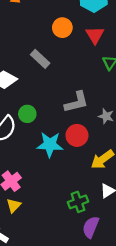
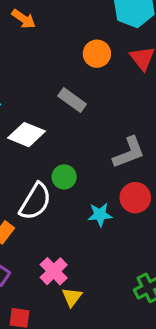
cyan star: (50, 144) -> (100, 215), size x0.7
yellow triangle: (14, 205) -> (72, 297), moved

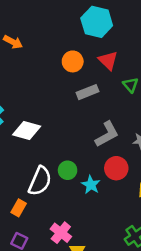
gray rectangle: (72, 100) -> (88, 92), moved, turned -50
green circle: (64, 177) -> (68, 170), moved
cyan star: (100, 215) -> (91, 185), turned -30

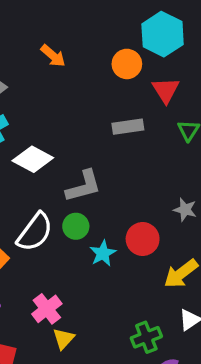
orange arrow: (13, 42) -> (53, 56), moved
orange circle: (73, 61) -> (127, 64), moved
gray L-shape: (107, 134) -> (83, 186), moved

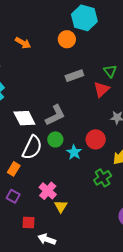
red triangle: (166, 90) -> (101, 89), moved, turned 30
white diamond: (33, 159) -> (24, 118), moved, turned 45
green cross: (146, 337) -> (103, 178), moved

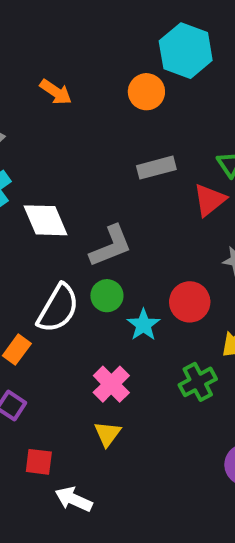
white diamond: (24, 118) -> (46, 220), moved
pink cross: (48, 191) -> (111, 384), moved

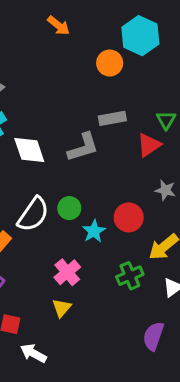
orange arrow: (56, 92) -> (59, 26), moved
gray L-shape: (111, 246) -> (83, 147), moved

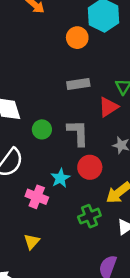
gray L-shape: (83, 147) -> (78, 133), moved, turned -76
green circle: (69, 208) -> (42, 129), moved
pink cross: (67, 272) -> (37, 197), moved, turned -30

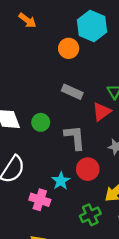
gray rectangle: (78, 84) -> (72, 92), turned 36
green circle: (42, 129) -> (41, 122), moved

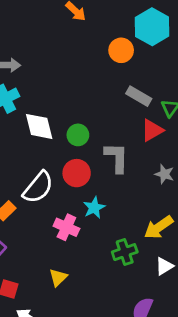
gray rectangle: (72, 92) -> (139, 96), moved
red circle: (88, 169) -> (77, 173), moved

